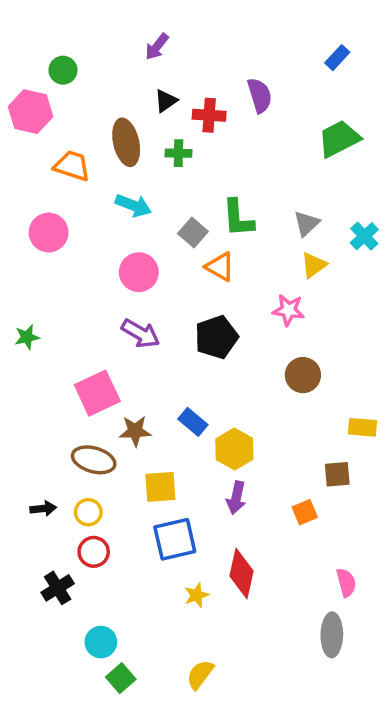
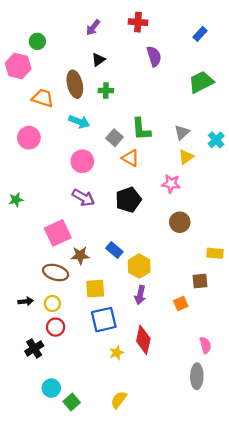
red cross: (209, 115) -> (138, 22), moved
cyan circle: (101, 642) -> (51, 388), moved

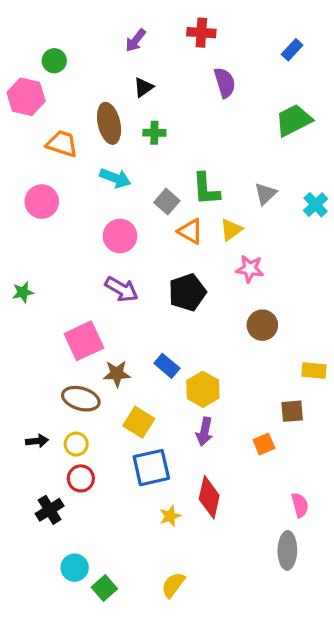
yellow triangle: (186, 157) -> (231, 230), moved
yellow square: (95, 289) -> (139, 422), turned 36

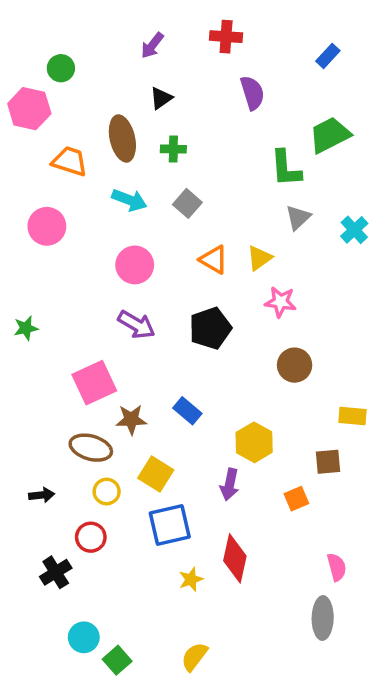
green L-shape: (206, 189) -> (286, 168), moved
gray square: (167, 202) -> (187, 203), moved
yellow hexagon: (203, 389) -> (254, 442), moved
yellow circle: (76, 444) -> (107, 492), moved

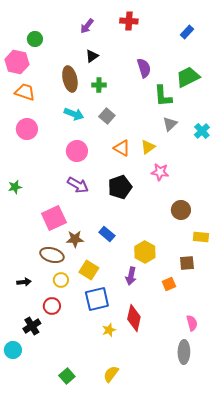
purple semicircle: (252, 93) -> (144, 68), moved
orange trapezoid: (70, 161) -> (25, 92), moved
brown circle: (295, 365) -> (181, 210), moved
cyan circle: (84, 637) -> (13, 350), moved

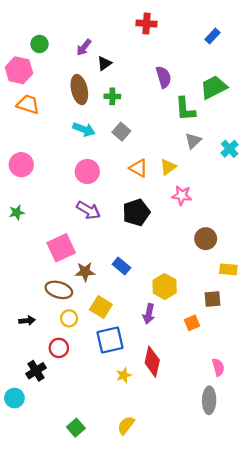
purple arrow: (87, 26) -> (84, 47), moved
pink circle: (27, 129) -> (21, 165), moved

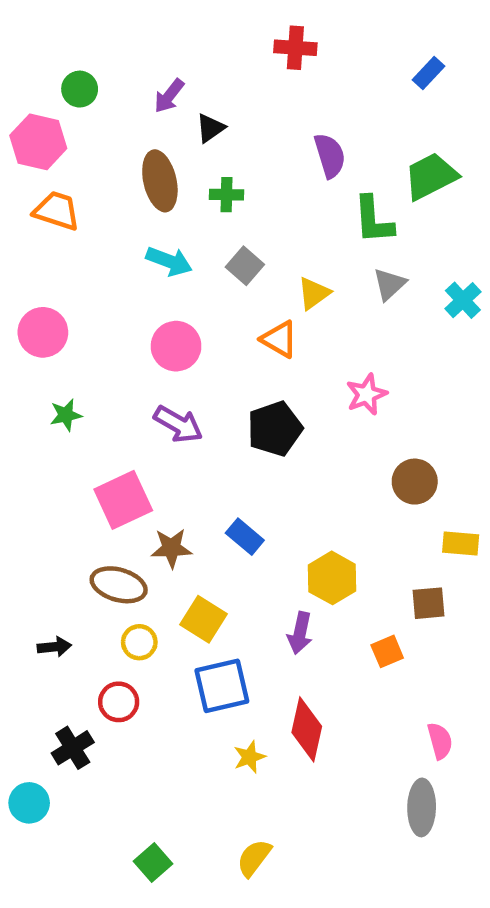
yellow triangle: (168, 167) -> (314, 293), moved
pink star: (182, 195) -> (367, 394), turned -30
green star: (17, 212) -> (66, 415), moved

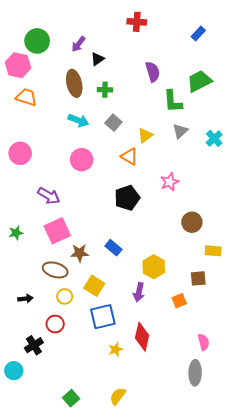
green circle: (80, 89) -> (37, 41), size x1.5
green star: (66, 415) -> (16, 233), moved
purple arrow: (178, 424) -> (49, 196), moved

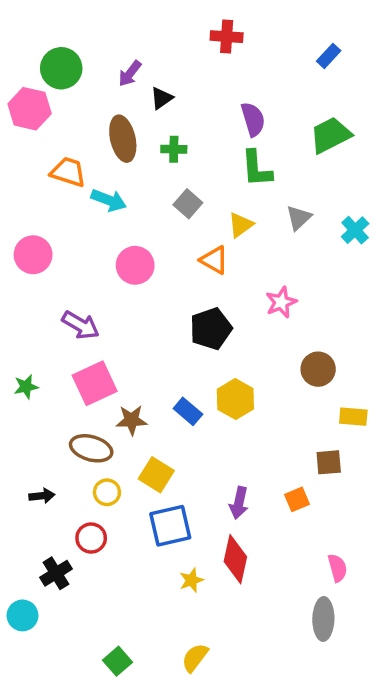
orange trapezoid: (26, 97) -> (68, 172), moved
green L-shape: (173, 101) -> (257, 169), moved
cyan arrow: (78, 120) -> (109, 200), moved
yellow hexagon: (154, 267) -> (235, 399), moved
purple arrow: (139, 292) -> (239, 503), moved

